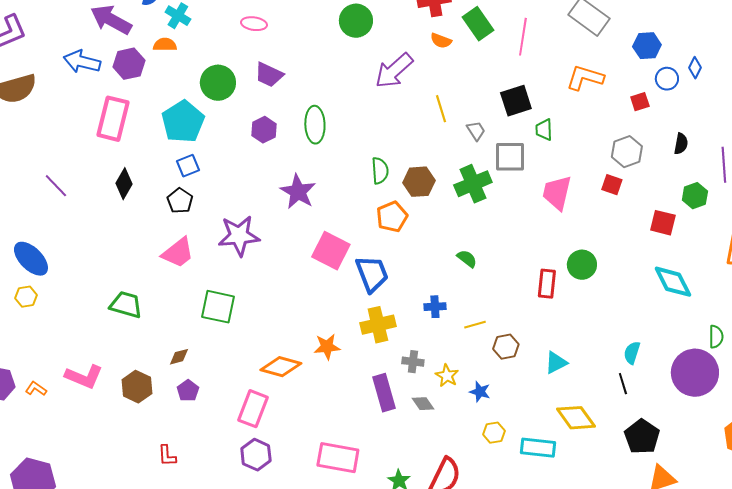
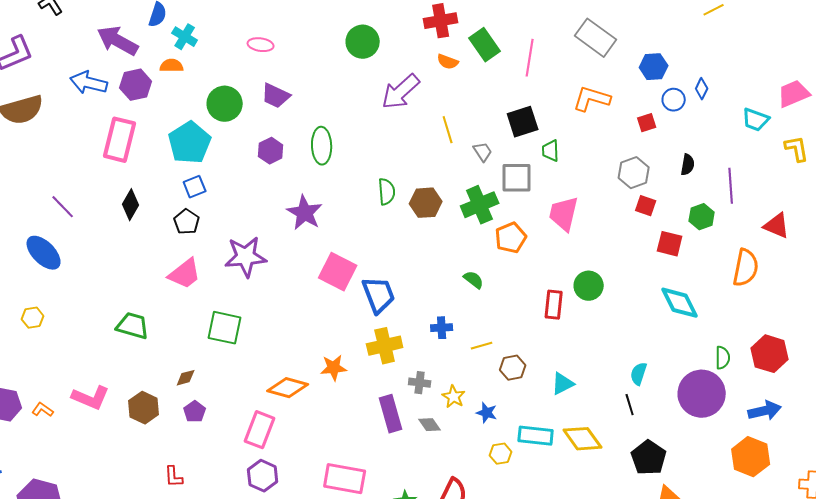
red square: (612, 185) -> (646, 206), moved
orange pentagon: (392, 217) -> (511, 238), moved
blue ellipse: (31, 259) -> (44, 253), moved
cyan rectangle: (538, 448) -> (536, 436), moved

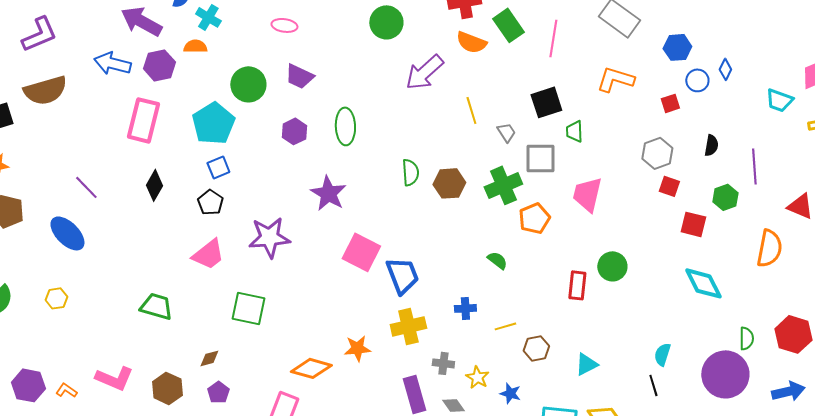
orange semicircle: (448, 62) -> (471, 42), size x1.4

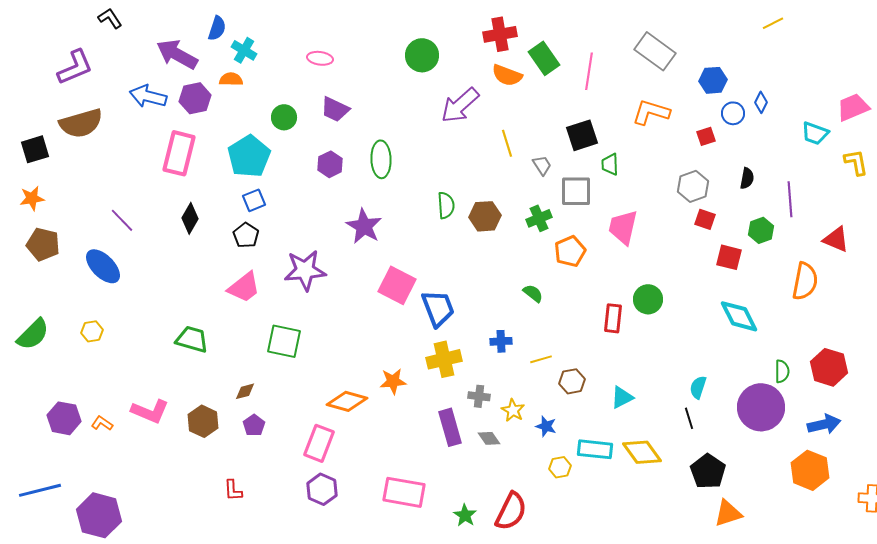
green circle: (248, 84) -> (284, 117), size x0.7
green cross: (503, 185) -> (539, 218), size x0.7

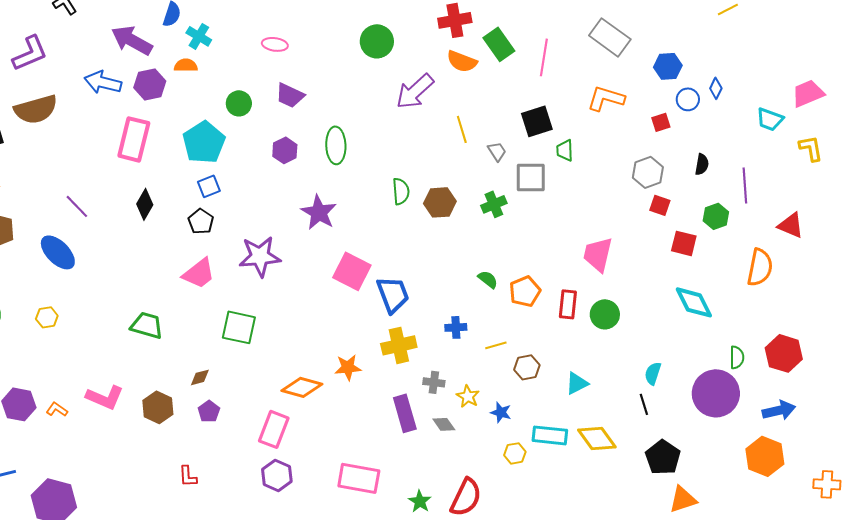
pink trapezoid: (623, 227) -> (598, 254), moved
orange pentagon: (570, 251) -> (525, 291), moved
green circle: (648, 299) -> (605, 314), moved

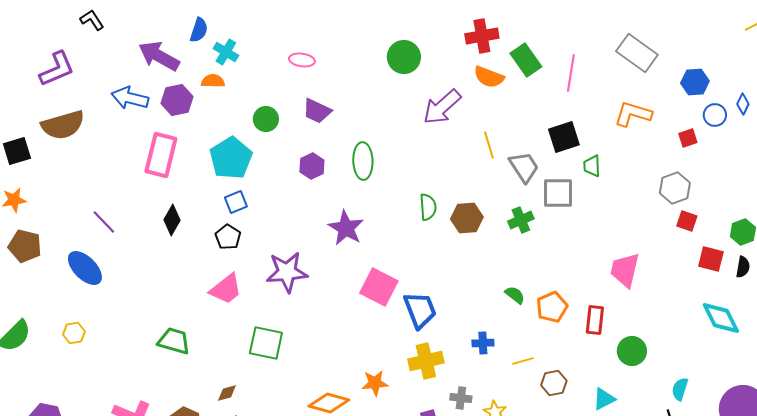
gray trapezoid: (497, 151) -> (524, 167), size x1.6
black semicircle: (702, 164) -> (743, 267), moved
green circle: (605, 314) -> (632, 351), moved

